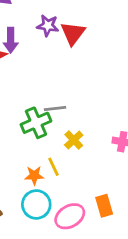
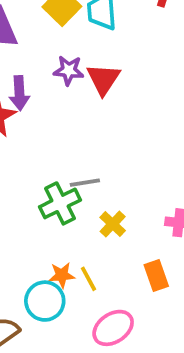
yellow line: (53, 167) -> (88, 279), moved
cyan circle: (36, 204) -> (45, 301), moved
orange rectangle: (104, 206) -> (156, 275), moved

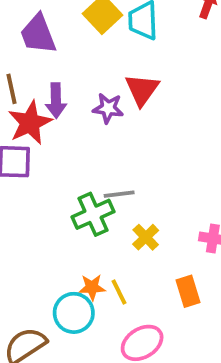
purple star: (69, 70) -> (108, 108), moved

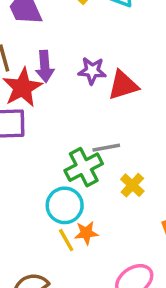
red triangle: (142, 90) -> (123, 85), moved, turned 40
yellow line: (119, 292) -> (66, 240), moved
cyan circle: (74, 313) -> (65, 205), moved

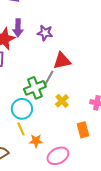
red triangle: (123, 85) -> (62, 61), moved
gray line: (106, 148) -> (49, 78), turned -56
orange star: (86, 233) -> (36, 141), moved

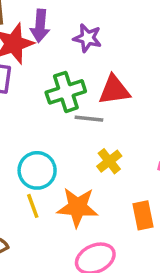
gray line: (49, 78) -> (89, 119), turned 63
green cross: (35, 88) -> (66, 92), moved
orange star: (36, 141) -> (77, 207), moved, size x1.6

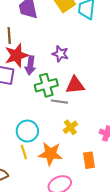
purple arrow: (40, 26) -> (30, 65), moved

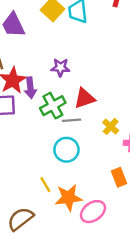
yellow cross: (70, 127) -> (111, 126), moved
cyan circle: (27, 131) -> (66, 150), moved
orange star: (50, 154) -> (68, 198), moved

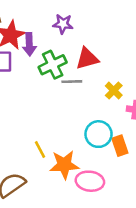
cyan circle: (66, 150) -> (98, 134), moved
pink ellipse: (93, 212) -> (90, 181), turned 40

